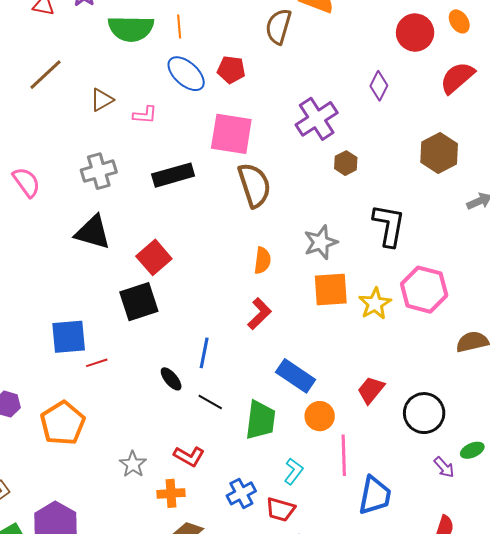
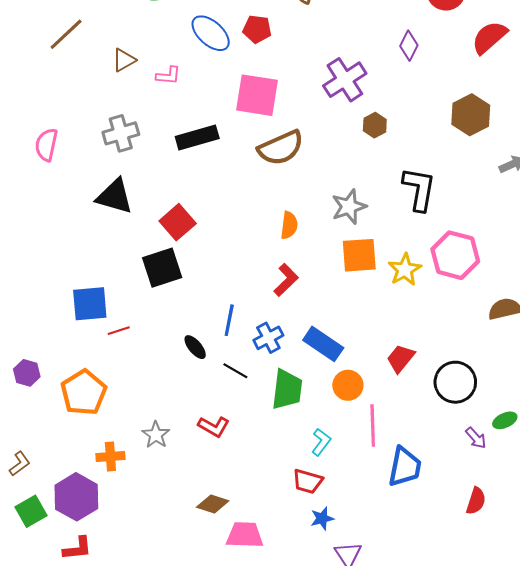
pink semicircle: (26, 182) -> (46, 145), turned -132
brown semicircle: (254, 185) -> (281, 148), turned 84
orange cross: (171, 493) -> (110, 457), moved
blue cross: (241, 493) -> (268, 338), moved

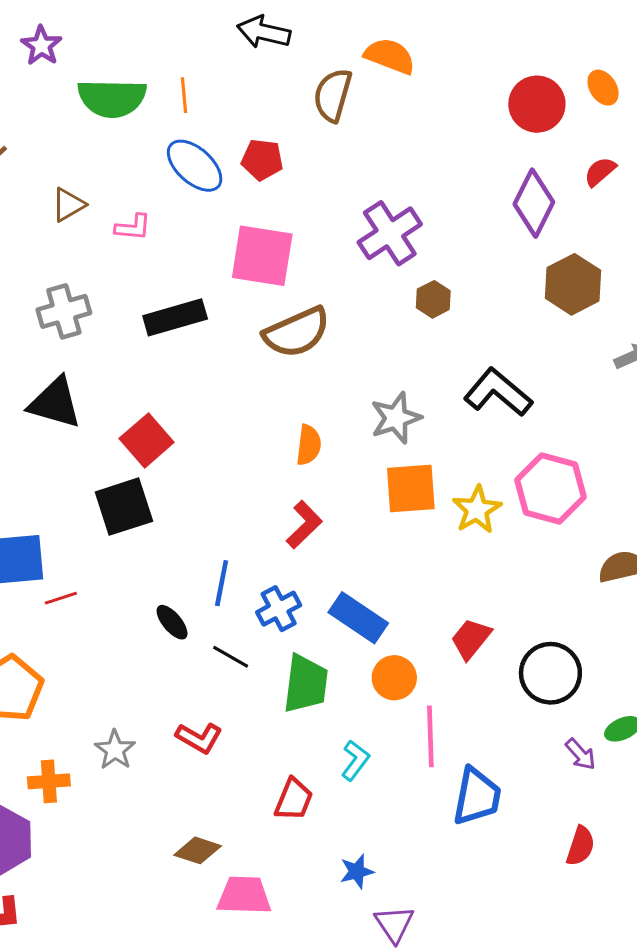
red semicircle: (489, 37) -> (600, 172), size x0.6
purple diamond: (409, 46) -> (534, 203), moved, size x1.5
black L-shape: (419, 189) -> (498, 392), turned -60
red trapezoid: (308, 481) -> (294, 799), moved, turned -84

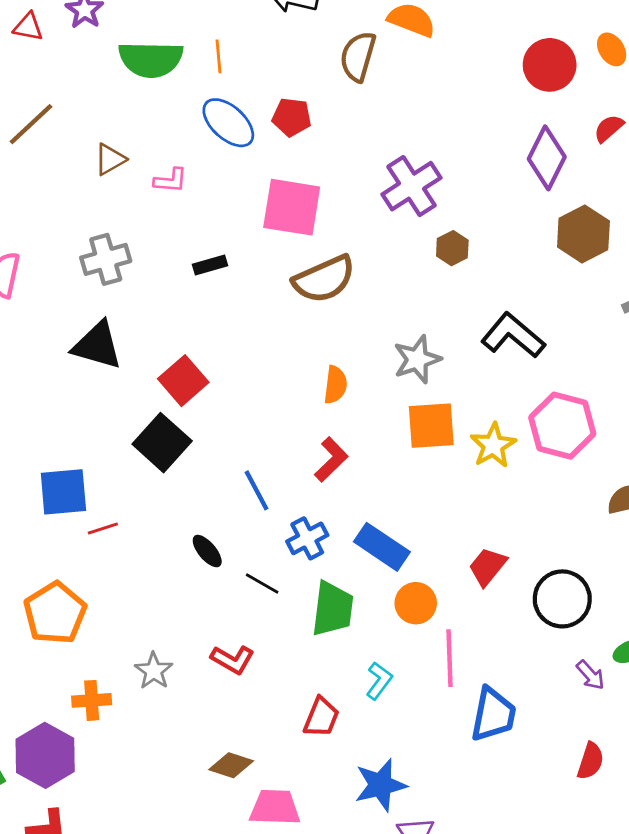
black rectangle: (175, 317) -> (210, 265), size x0.6
black square: (124, 507) -> (162, 443), turned -30
blue line: (222, 583) -> (256, 490), moved, turned -39
blue star: (357, 871) -> (380, 785), size x1.6

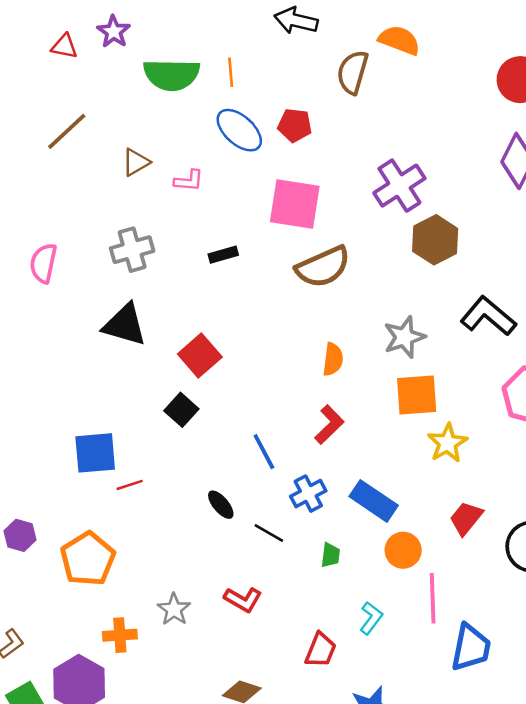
brown hexagon: (452, 248) -> (435, 240), size x1.6
black square: (162, 443) -> (181, 410), size x0.7
yellow star: (493, 445) -> (447, 443), moved
green trapezoid: (333, 609) -> (330, 555), size x0.5

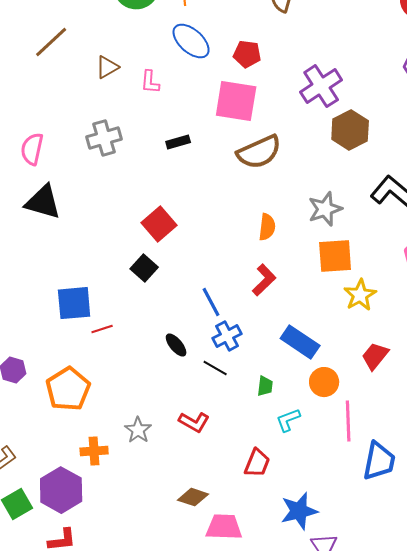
red pentagon: (295, 125) -> (247, 54), moved
pink L-shape: (189, 181) -> (150, 82), turned 90
black triangle: (125, 325) -> (43, 202), moved
blue cross: (308, 494) -> (227, 336), moved
cyan L-shape: (371, 618) -> (288, 420), moved, turned -148

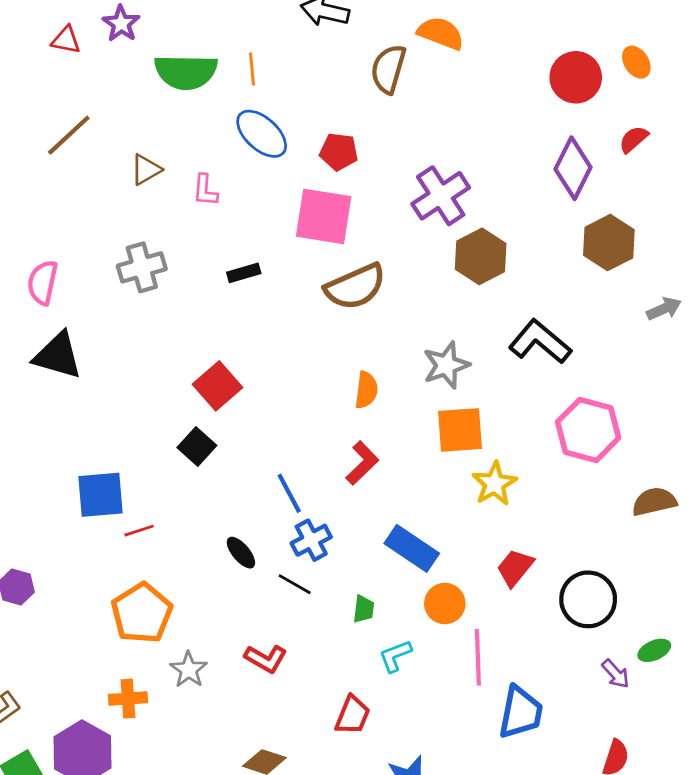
orange pentagon: (68, 389) -> (142, 613), moved

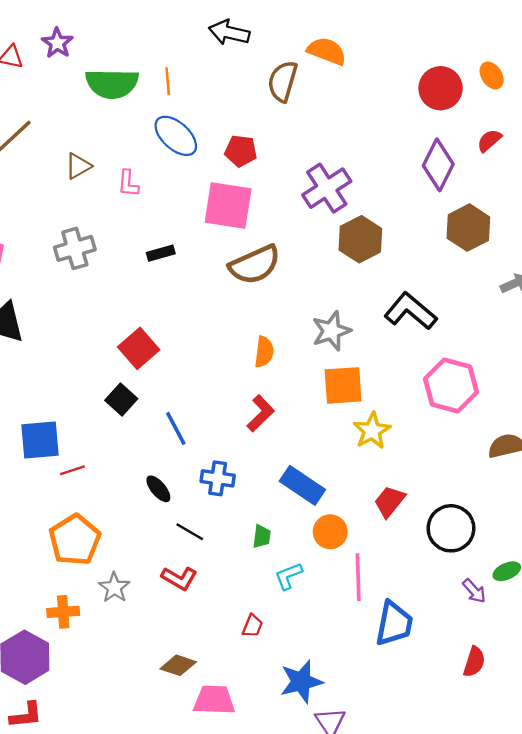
blue line: (289, 493) -> (176, 428), moved
blue cross: (311, 540) -> (218, 478), turned 36
black line: (295, 584) -> (190, 532), moved
red trapezoid: (353, 715) -> (252, 626), size x0.7

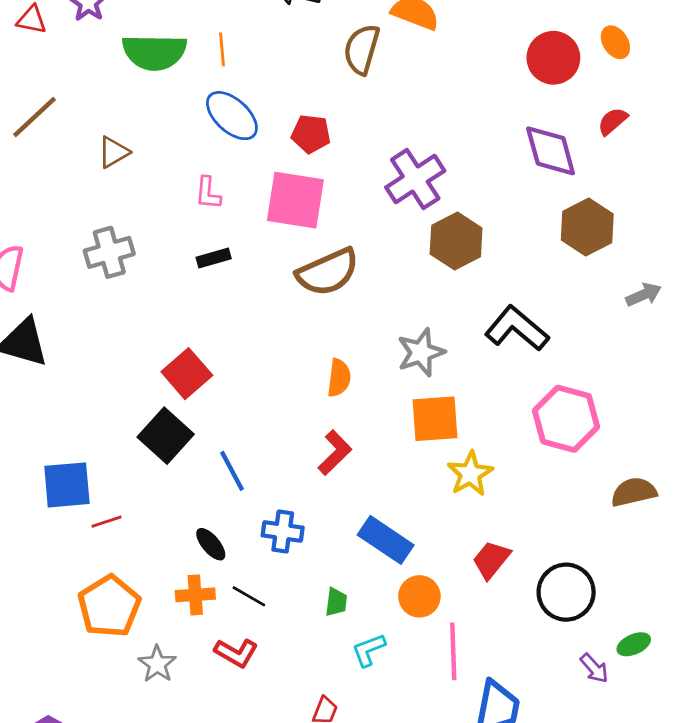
purple diamond: (438, 165) -> (551, 151), turned -42
pink L-shape: (128, 183) -> (208, 193), moved
black square: (121, 399) -> (166, 436), size x1.4
orange cross: (63, 612) -> (195, 595), moved

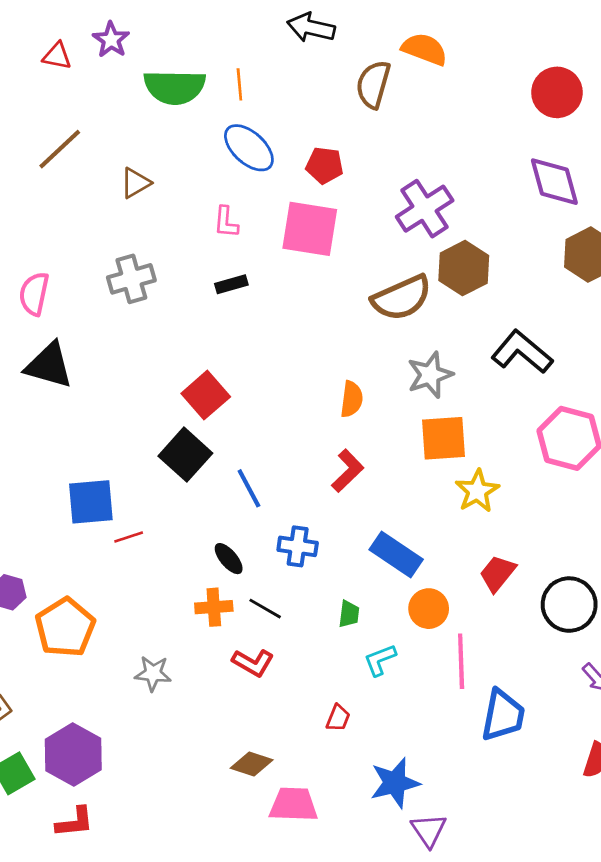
brown semicircle: (328, 272) -> (402, 298), moved
orange pentagon: (109, 606) -> (65, 627), moved
gray star: (157, 664) -> (153, 673), moved, turned -30

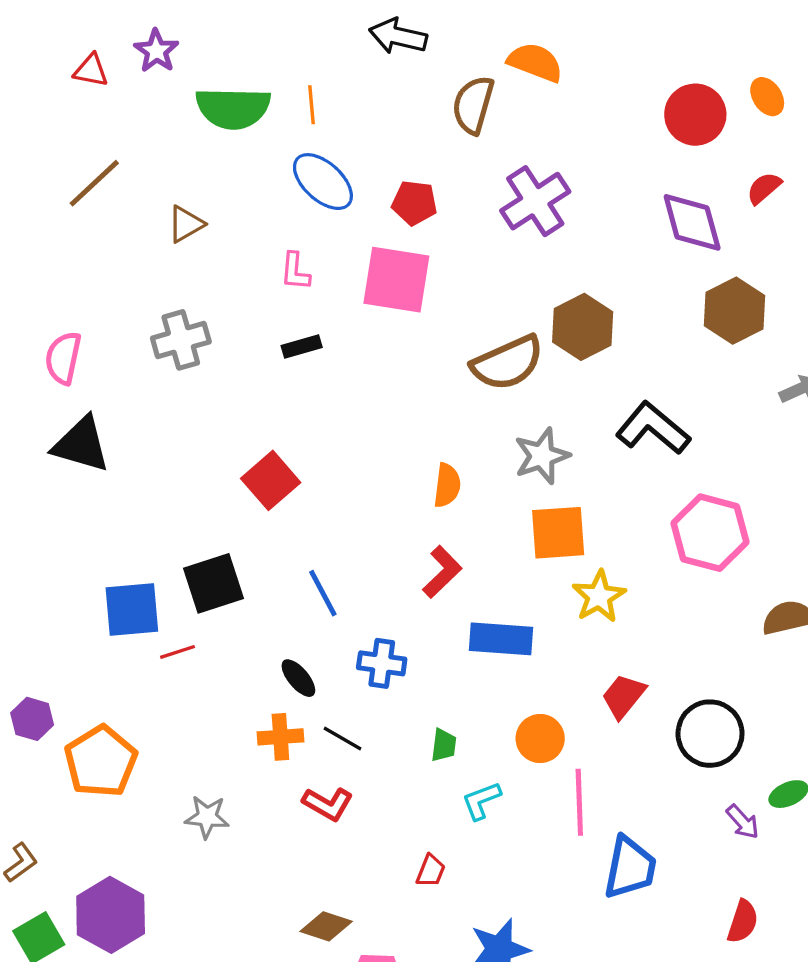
purple cross: (425, 209) -> (535, 201), moved
black square: (185, 455) -> (213, 583), moved, turned 30
blue rectangle: (396, 555) -> (501, 639), moved, turned -30

